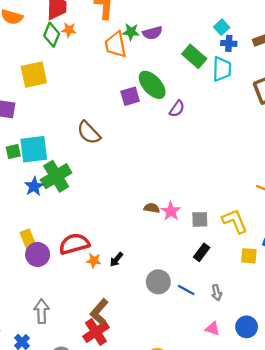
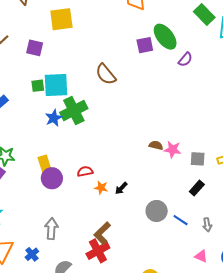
pink star: (171, 211) -> (173, 150), turned -30
red semicircle: (74, 244) -> (85, 171), size x0.6

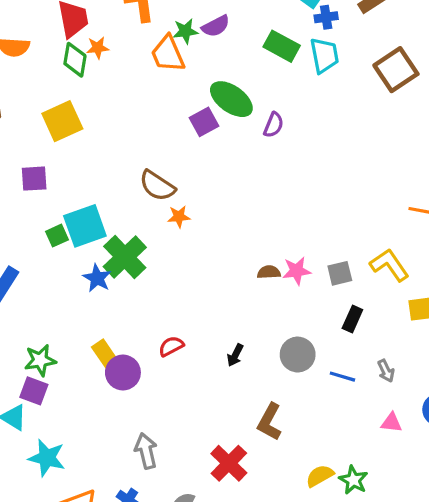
orange star: (101, 188) -> (179, 217), moved
gray circle: (157, 211) -> (298, 355), moved
brown L-shape: (102, 233) -> (270, 422), moved

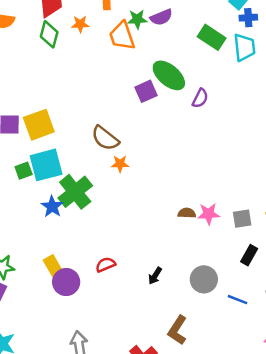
orange star: (98, 48) -> (80, 24), moved
yellow square: (62, 121) -> (39, 125), moved

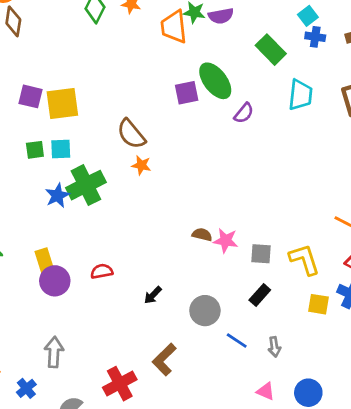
cyan trapezoid: (244, 47) -> (300, 95), moved
cyan square: (46, 165) -> (61, 149), size x0.6

